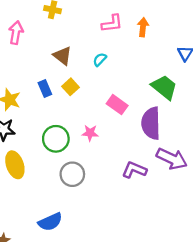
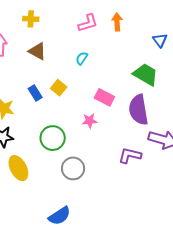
brown triangle: (62, 56) -> (37, 51), moved
pink star: (90, 133) -> (90, 121), moved

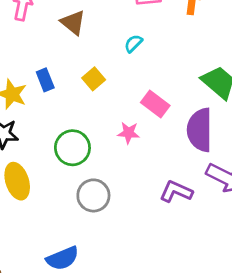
blue rectangle: (35, 93) -> (45, 80), moved

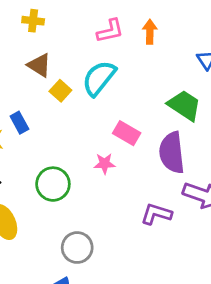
cyan semicircle: (133, 43) -> (99, 78), size x2.0
yellow square: (94, 79) -> (60, 91), moved
gray circle: (93, 195) -> (77, 248), moved

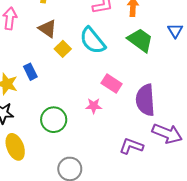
cyan semicircle: (99, 78) -> (93, 41), turned -80
green trapezoid: (184, 105) -> (140, 40), moved

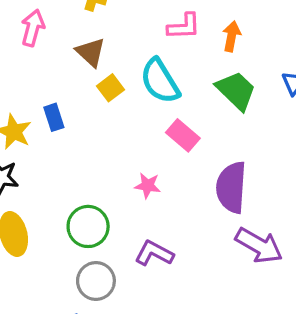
pink rectangle: (112, 84) -> (183, 135), moved
green circle: (54, 120) -> (88, 226), moved
purple L-shape: (131, 146) -> (154, 253), moved

